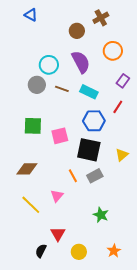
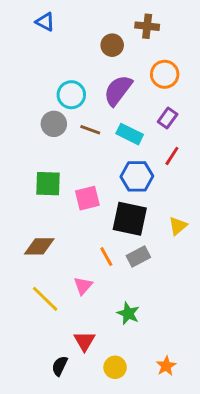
brown cross: (101, 18) -> (147, 26), turned 35
purple semicircle: (81, 62) -> (118, 90), turned -115
purple rectangle: (123, 81) -> (168, 118), moved
green star: (101, 215) -> (128, 313), moved

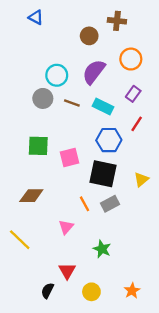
yellow line: (45, 299) -> (20, 240), moved

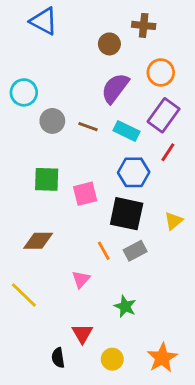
blue triangle: (36, 17) -> (44, 21), size x1.5
cyan circle: (57, 75) -> (24, 92), moved
purple rectangle: (133, 94) -> (164, 115), size x1.6
black semicircle: (47, 291) -> (58, 358), turned -35
orange star: (132, 291) -> (162, 358), size x1.5

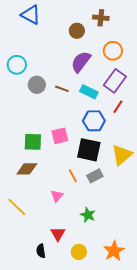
green square: (47, 179) -> (33, 142), moved
yellow triangle: (174, 221) -> (122, 155), size x1.6

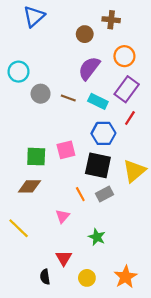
blue triangle: (31, 15) -> (34, 16), turned 50

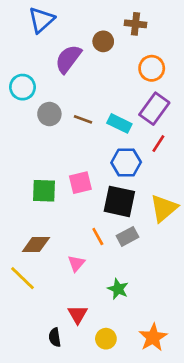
purple semicircle: (89, 68) -> (68, 59), moved
brown diamond: (30, 186) -> (36, 245), moved

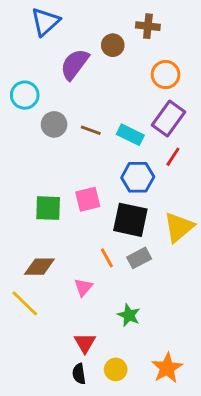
black semicircle: (55, 337) -> (79, 374), moved

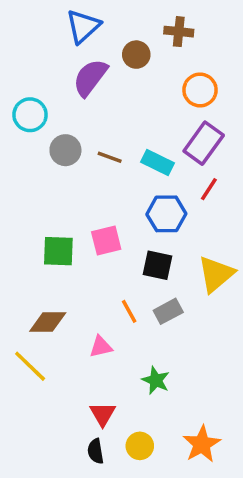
blue triangle: (45, 22) -> (83, 26), moved
black square: (130, 220) -> (158, 265), size x0.7
pink triangle: (83, 287) -> (101, 347), turned 36

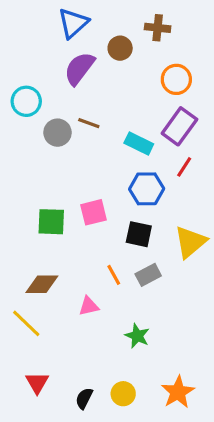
brown line: (110, 157) -> (89, 123), moved
red triangle: (103, 414) -> (37, 383), moved
black semicircle: (96, 451) -> (84, 398), turned 35

